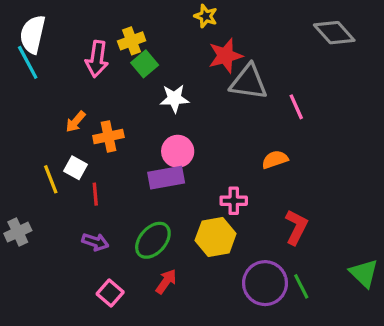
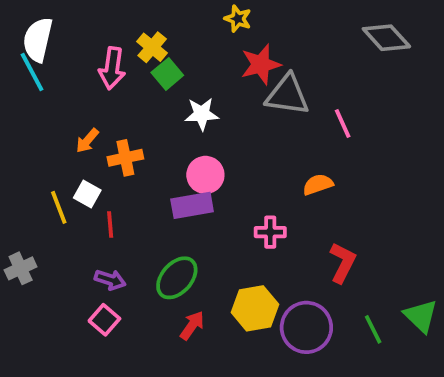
yellow cross: (132, 41) -> (152, 47), turned -30
yellow hexagon: (216, 237) -> (255, 308), moved
green line: (301, 286) -> (373, 329), moved
pink square: (110, 293) -> (104, 320), moved

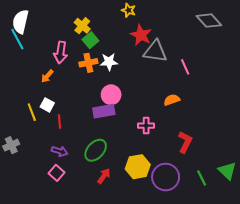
red star: (261, 64) -> (141, 35), turned -30
pink arrow: (112, 68) -> (61, 52), moved
orange cross: (125, 158) -> (88, 63), moved

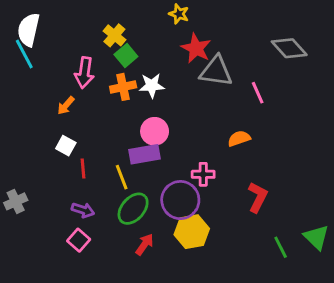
gray diamond: (209, 21) -> (289, 48), moved
yellow line: (32, 112) -> (122, 177), moved
purple circle: (166, 177) -> (180, 200), moved

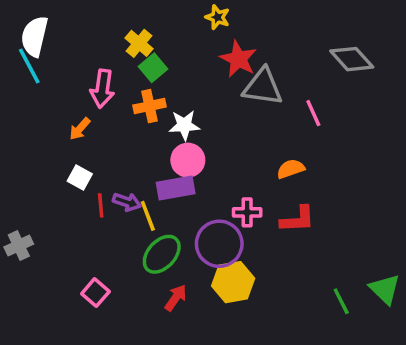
white star: (152, 86) -> (184, 125), moved
red L-shape: (258, 197) -> (298, 219), moved, turned 60
purple arrow: (83, 210) -> (127, 202), moved

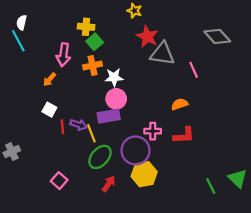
white semicircle: (34, 36) -> (22, 23), size x0.6
yellow cross: (139, 43) -> (86, 27), turned -35

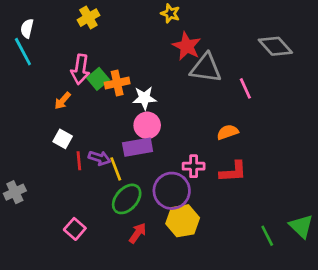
yellow cross: (86, 27) -> (88, 18), moved, turned -35
green square: (95, 42) -> (98, 79), moved

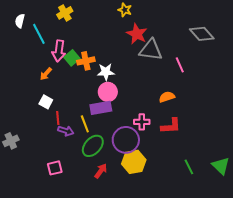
cyan line: (23, 52) -> (39, 34), moved
purple arrow: (99, 158) -> (66, 131), moved
pink square: (75, 229) -> (55, 168), turned 35
green line: (267, 236) -> (189, 167), moved

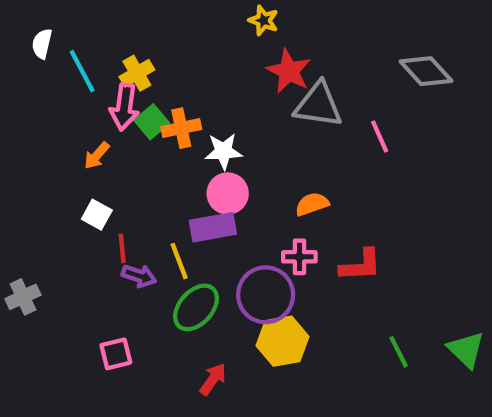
yellow cross: (65, 13) -> (137, 73), moved
orange semicircle: (167, 97) -> (312, 204), moved
red arrow: (101, 171) -> (213, 379), moved

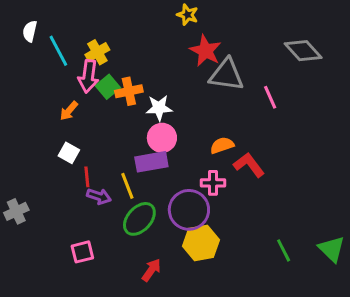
red L-shape: (361, 265) -> (249, 165), moved, turned -124

